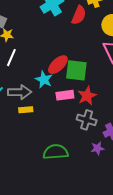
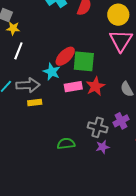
gray cross: (87, 120) -> (98, 127), moved
purple star: (97, 148) -> (103, 147), moved
green semicircle: (56, 152) -> (66, 144), size x0.7

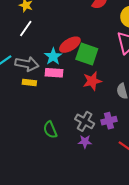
pink rectangle: (73, 87) -> (54, 73), moved
green semicircle: (66, 144) -> (50, 130), turned -120

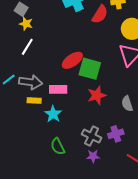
cyan star: (53, 56) -> (53, 114), moved

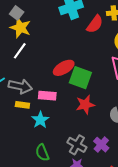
yellow star: (26, 24) -> (20, 28), size x1.5
purple cross: (116, 134) -> (101, 145), turned -35

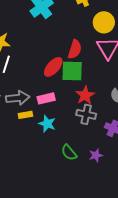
red semicircle: (95, 24) -> (75, 49), moved
gray cross: (77, 145) -> (86, 114), moved
green semicircle: (42, 153) -> (69, 153), moved

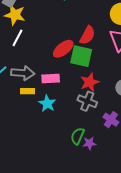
green semicircle: (69, 153) -> (78, 136), moved, turned 54

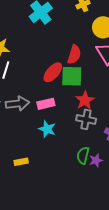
yellow rectangle: (27, 91) -> (21, 162), moved

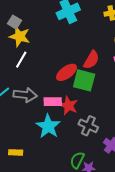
red star: (85, 100) -> (69, 106), moved, turned -30
cyan star: (47, 129) -> (48, 126), size x1.4

